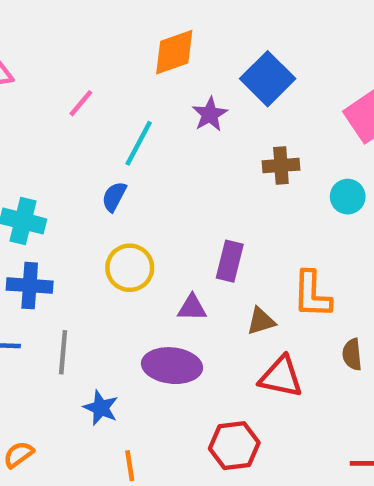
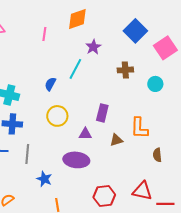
blue square: (268, 79) -> (135, 31), moved
pink line: (81, 103) -> (44, 34), moved, turned -32
cyan line: (139, 143) -> (75, 69), moved
red triangle: (281, 377) -> (142, 191), moved

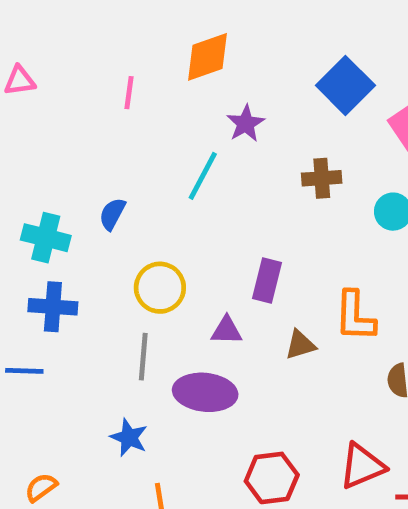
blue semicircle: (50, 84) -> (112, 214), moved
gray line: (27, 154) -> (143, 357), moved
red triangle: (142, 191) -> (362, 466), turned -35

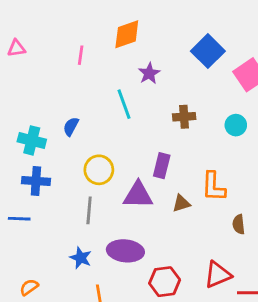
cyan line: (203, 176) -> (124, 104), turned -48
brown cross: (322, 178) -> (184, 117), moved
purple triangle: (227, 330) -> (138, 195), size x1.6
purple ellipse: (205, 392) -> (125, 251), moved

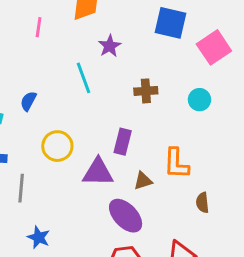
blue square: (208, 51) -> (170, 23), turned -32
gray line: (89, 210) -> (21, 188), moved
purple ellipse: (125, 251) -> (126, 216), moved, turned 40

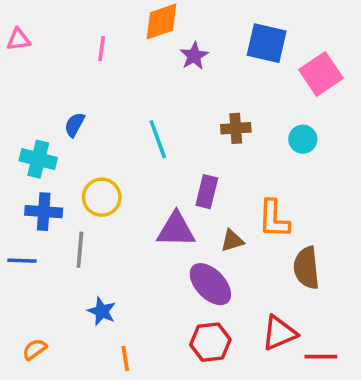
purple star: (110, 46) -> (194, 56), moved
cyan line: (83, 78) -> (158, 139), moved
blue semicircle: (28, 101) -> (75, 125), moved
yellow circle: (57, 146) -> (102, 197), moved
brown semicircle: (202, 203) -> (306, 268), size x1.6

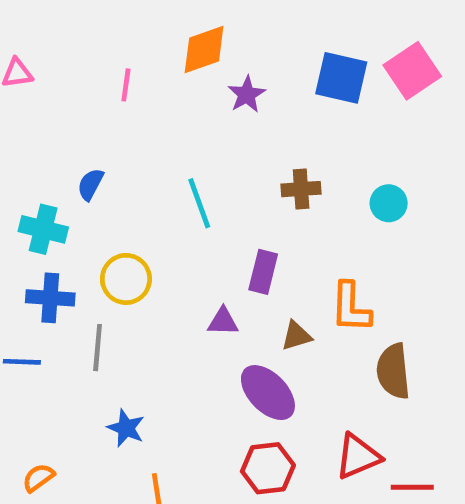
pink square: (321, 74) -> (412, 71), moved
purple triangle: (176, 230) -> (223, 322), size x0.6

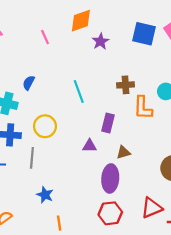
pink line: (126, 85) -> (45, 37), turned -32
orange L-shape: (351, 307) -> (143, 108), moved
purple ellipse: (268, 393) -> (110, 178), turned 48

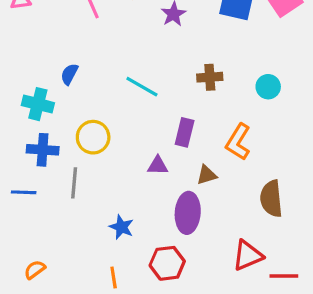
cyan line: (79, 91) -> (142, 87), turned -40
orange L-shape: (143, 108) -> (238, 142), moved, turned 30
blue star: (45, 195) -> (121, 227), moved
red hexagon: (110, 213) -> (167, 263), moved

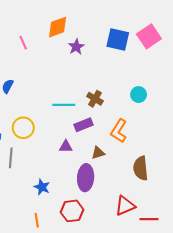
brown cross: (210, 77) -> (95, 99), moved, turned 35
cyan line: (142, 87) -> (64, 105), moved, turned -30
purple rectangle: (185, 132) -> (83, 125), turned 54

